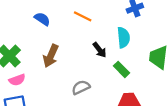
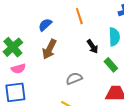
orange line: (83, 16) -> (79, 16), turned 42
blue semicircle: (42, 19) -> (45, 25), moved, turned -80

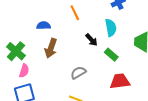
blue semicircle: (45, 25) -> (44, 26), turned 48
pink semicircle: (18, 69) -> (24, 71), turned -48

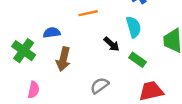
orange line: (75, 13) -> (88, 13), turned -70
green cross: (16, 51) -> (24, 51), moved

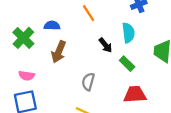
orange line: (88, 13) -> (89, 13), turned 60
gray semicircle: (100, 86) -> (88, 82), turned -48
pink semicircle: (34, 90) -> (27, 76), turned 77

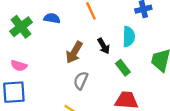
brown arrow: (59, 52) -> (74, 52), moved

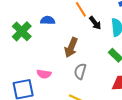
black arrow: (104, 46) -> (95, 23), moved
pink semicircle: (19, 66) -> (44, 74), moved

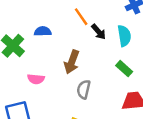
pink semicircle: (44, 74) -> (36, 79), moved

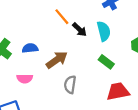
blue semicircle: (43, 31) -> (30, 48), moved
brown arrow: (72, 62) -> (57, 60), turned -140

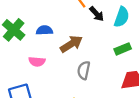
cyan semicircle: (104, 31) -> (122, 17), turned 30
green rectangle: (106, 62) -> (123, 49), turned -63

